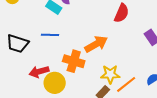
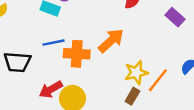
orange cross: (74, 61) -> (77, 54), moved

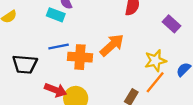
yellow star: (136, 73) -> (155, 61), moved
red arrow: (51, 89) -> (56, 90), turned -130

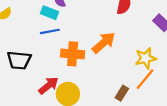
blue line: (59, 46) -> (50, 31), moved
red arrow: (56, 90) -> (49, 86), turned -60

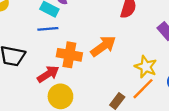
yellow star: (146, 58) -> (146, 67), turned 30
red arrow: (49, 86) -> (48, 74), moved

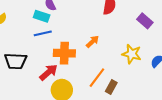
orange arrow: (103, 46) -> (92, 42), size x0.6
orange line: (143, 89) -> (97, 78), moved

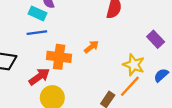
purple rectangle: (145, 21) -> (156, 39), moved
orange line: (97, 78) -> (130, 86), moved

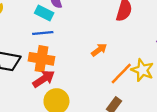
orange cross: (59, 57) -> (41, 59), moved
orange line: (130, 86) -> (121, 73), moved

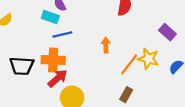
blue line: (43, 33) -> (62, 34), moved
orange arrow: (99, 50) -> (106, 45), turned -48

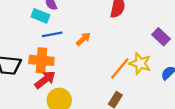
orange arrow: (106, 45) -> (83, 39), moved, turned 48

